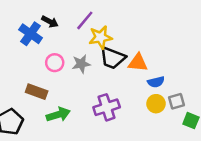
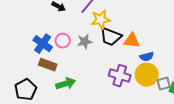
blue cross: (31, 34) -> (43, 44), moved
gray square: (177, 101) -> (164, 84), moved
yellow circle: (156, 104) -> (147, 75), size x1.5
purple cross: (107, 107) -> (120, 76), moved, turned 35

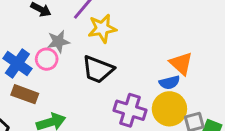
black trapezoid: (111, 37) -> (98, 69), moved
orange triangle: (132, 41) -> (181, 63), moved, turned 36
gray star: (85, 42) -> (58, 42), moved

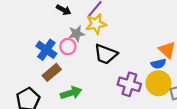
yellow star: (102, 28) -> (96, 24), moved
brown rectangle: (25, 94) -> (52, 72), turned -60

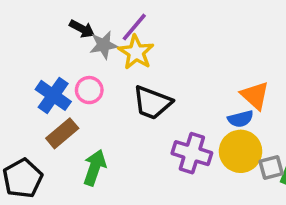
yellow star: (96, 24) -> (136, 52), turned -30
gray star: (77, 34) -> (104, 45), moved
green arrow: (71, 93) -> (95, 168), turned -54

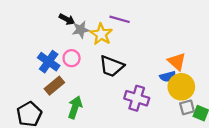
purple line: (134, 27) -> (120, 19), moved, turned 66
yellow circle: (241, 151) -> (181, 87), moved

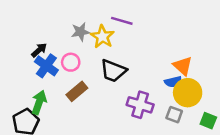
black arrow: (67, 19) -> (39, 50), moved, turned -70
brown rectangle: (54, 86) -> (77, 91), moved
green arrow: (75, 107) -> (39, 102), moved
gray square: (187, 107) -> (174, 115), moved, turned 35

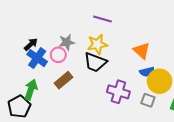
gray star: (80, 32) -> (67, 42), moved
yellow star: (102, 37) -> (97, 44), moved, turned 30
orange triangle: (183, 66) -> (142, 51), moved

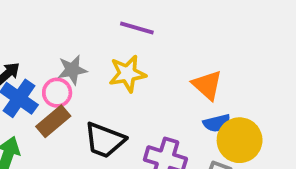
black trapezoid: (95, 62) -> (105, 140), moved
brown rectangle: (64, 80) -> (53, 121), moved

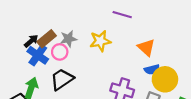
purple line: (137, 28) -> (122, 15), moved
brown rectangle: (53, 121) -> (47, 39), moved
black trapezoid: (105, 140) -> (62, 79), moved, turned 125

